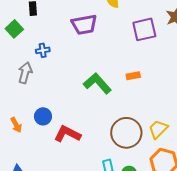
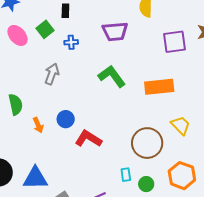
blue cross: (43, 50) -> (71, 42), moved
orange rectangle: (133, 76) -> (159, 87), size x2.0
green L-shape: (97, 83) -> (112, 76), moved
yellow trapezoid: (158, 129) -> (180, 125), moved, turned 85

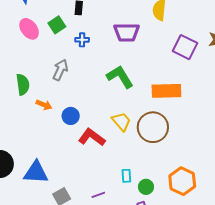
purple square: (174, 42) -> (185, 47), turned 30
green semicircle: (16, 104) -> (23, 85), moved
orange arrow: (38, 125) -> (44, 105), moved, turned -49
yellow trapezoid: (180, 125) -> (121, 121), moved
brown circle: (147, 143) -> (153, 127), moved

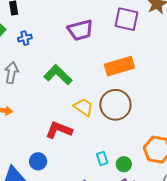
purple trapezoid: (127, 32) -> (80, 30), moved
green L-shape: (120, 77) -> (58, 75), moved
blue circle: (71, 116) -> (38, 161), moved

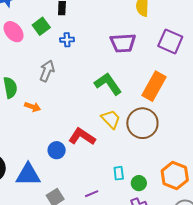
orange rectangle: (119, 66) -> (154, 86), turned -56
green L-shape: (58, 75) -> (108, 84), moved
blue circle: (38, 161) -> (57, 150), moved

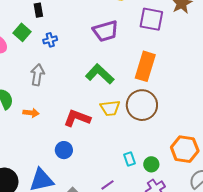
yellow trapezoid: (111, 119) -> (110, 108), turned 140
red L-shape: (82, 137) -> (77, 118), moved

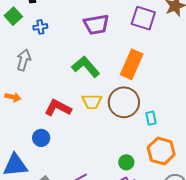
cyan rectangle: (130, 159) -> (151, 118), moved

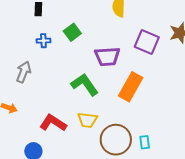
green square: (13, 16) -> (72, 32), moved
purple trapezoid: (96, 25) -> (107, 57), moved
brown circle: (124, 102) -> (116, 140), moved

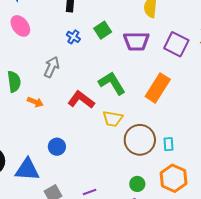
blue cross: (43, 41) -> (73, 37), turned 32
purple trapezoid: (107, 57) -> (136, 41), moved
red L-shape: (53, 123) -> (81, 100), moved

